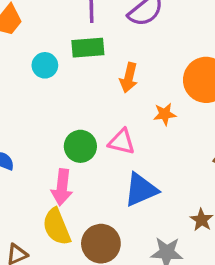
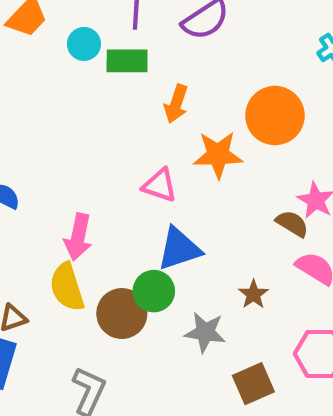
cyan circle: (45, 65) -> (84, 44), moved
orange star: (165, 114) -> (218, 155), size x1.6
green circle: (80, 146) -> (154, 291), moved

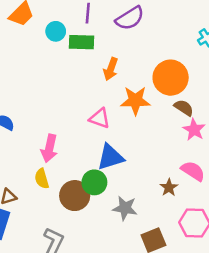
brown semicircle: (292, 224) -> (184, 108), moved
yellow semicircle: (67, 287) -> (42, 179), size x0.7
brown star: (253, 294) -> (169, 188), moved

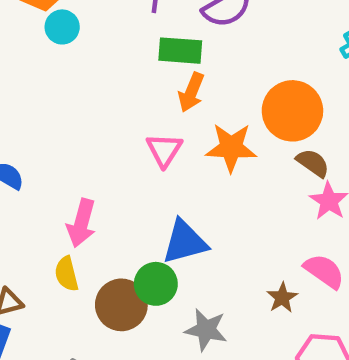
cyan circle: (56, 31) -> (62, 27), moved
green rectangle: (82, 42) -> (180, 51), moved
pink triangle: (100, 118) -> (164, 150), moved, turned 40

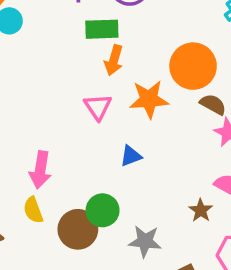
blue triangle: (185, 242) -> (131, 156), moved, size x0.6

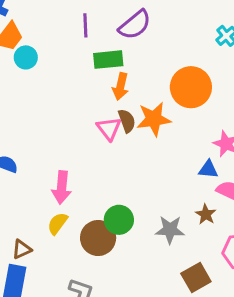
brown semicircle: (213, 104) -> (127, 121), moved, turned 45
blue triangle: (131, 156) -> (208, 169), moved, turned 30
yellow semicircle: (33, 210) -> (57, 223), turned 60
gray star: (145, 241) -> (170, 230), moved

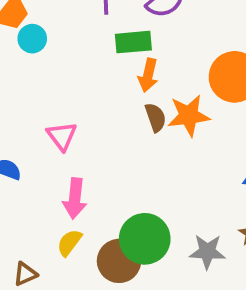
pink triangle: (109, 128) -> (62, 136), moved
green circle: (119, 220) -> (145, 239), size x1.4

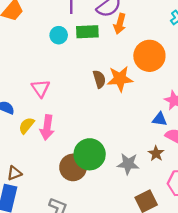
cyan circle: (32, 39) -> (59, 35), moved
orange arrow: (148, 75) -> (120, 24), moved
yellow semicircle: (69, 243) -> (27, 126), moved

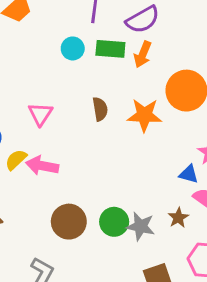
orange arrow: (120, 24) -> (143, 54), moved
brown semicircle: (99, 79) -> (100, 109), moved
pink arrow: (47, 127) -> (42, 166), turned 85
green circle: (90, 154) -> (114, 222), moved, size x0.7

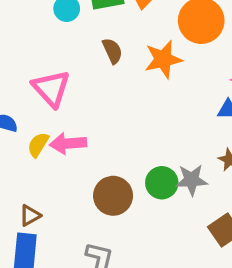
brown semicircle: (100, 109) -> (112, 51), moved
pink triangle: (40, 114) -> (51, 88), size x1.4

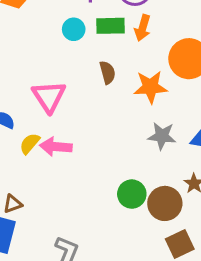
gray star: (192, 180) -> (162, 136), moved
brown circle: (113, 196) -> (165, 203), moved

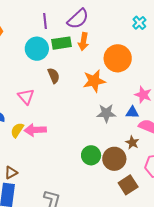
cyan circle: (74, 29) -> (37, 49), size x1.5
brown semicircle: (107, 72) -> (54, 76), moved
pink triangle: (49, 96) -> (26, 96), size x0.7

